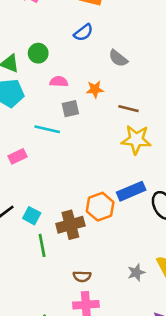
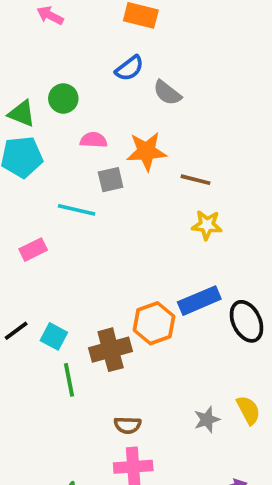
gray semicircle: (118, 58) -> (167, 93), moved
orange star: (95, 89) -> (146, 151), size x1.5
yellow star: (136, 140) -> (207, 225), size x0.7

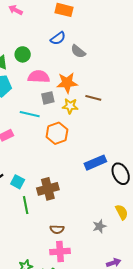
pink semicircle: (94, 140) -> (39, 77), size x1.5
yellow star: (207, 225) -> (70, 106), moved
orange hexagon: (154, 323) -> (57, 133), moved
yellow semicircle: (248, 410) -> (122, 212), moved

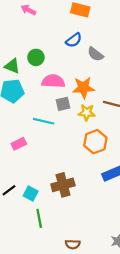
orange hexagon: (57, 133) -> (95, 142), moved
brown cross: (48, 189) -> (63, 185), moved

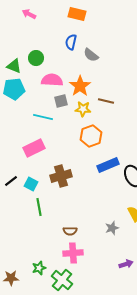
blue semicircle: (74, 40) -> (71, 42), turned 140
orange star: (83, 88) -> (80, 86), turned -30
pink rectangle: (19, 144) -> (34, 148), moved, size x1.5

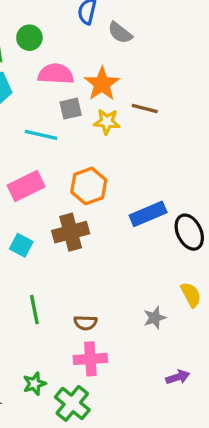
orange hexagon: (91, 136) -> (89, 186), moved
green line: (39, 207) -> (34, 310), moved

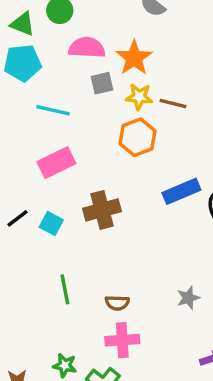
brown line: (145, 109) -> (173, 103), moved
cyan line: (41, 135) -> (53, 110), moved
orange hexagon: (89, 186) -> (138, 137), moved
green star: (34, 384) -> (65, 365), turned 30

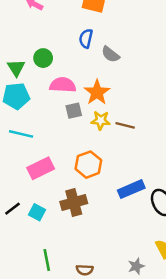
green triangle: (23, 24) -> (16, 68), turned 36
cyan line: (53, 110) -> (21, 134), moved
orange hexagon: (138, 137) -> (88, 165), moved

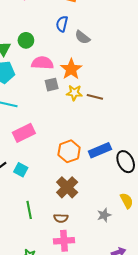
orange hexagon: (88, 165) -> (69, 151), moved
brown cross: (74, 203) -> (67, 187), moved, turned -30

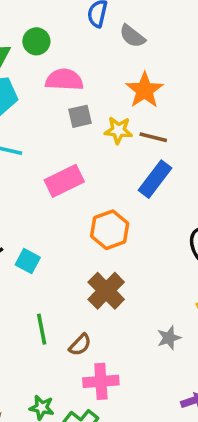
orange star: (71, 69) -> (145, 90), moved
pink rectangle: (24, 133) -> (64, 181), moved
blue rectangle: (100, 150) -> (155, 179), moved, turned -30
brown semicircle: (61, 218) -> (80, 345), moved, turned -48

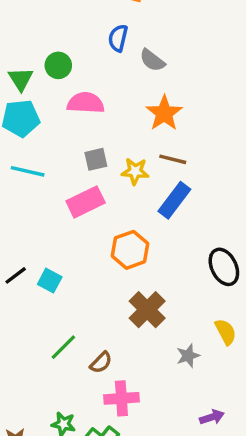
gray square: (80, 116) -> (96, 159), moved
yellow star: (118, 130) -> (135, 171), moved
brown cross: (106, 291) -> (147, 310), moved
green line: (42, 329) -> (63, 347), turned 56

